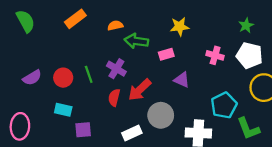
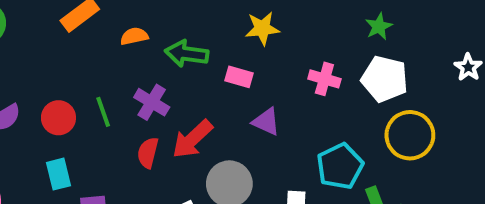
orange semicircle: (115, 25) -> (134, 36), moved
pink rectangle: (166, 54) -> (239, 77), turned 32
cyan rectangle: (63, 110) -> (58, 174), turned 63

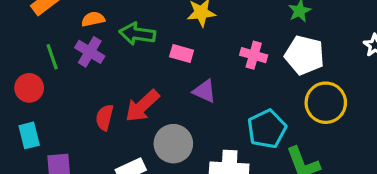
purple cross: (152, 102) -> (90, 52), moved
green line: (103, 112) -> (52, 57), moved

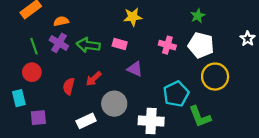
green arrow: (137, 34) -> (88, 45), moved
red circle: (29, 88) -> (32, 72), moved
red arrow: (142, 106) -> (94, 79), size x0.7

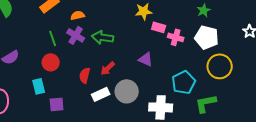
pink rectangle: (120, 44) -> (159, 27), moved
green L-shape: (200, 117) -> (206, 103), turned 100
white rectangle: (86, 121) -> (101, 94), moved

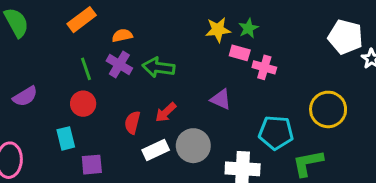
green star: (204, 10) -> (248, 28), moved
white pentagon: (207, 37) -> (345, 37), moved
cyan pentagon: (184, 82) -> (276, 133), turned 30

